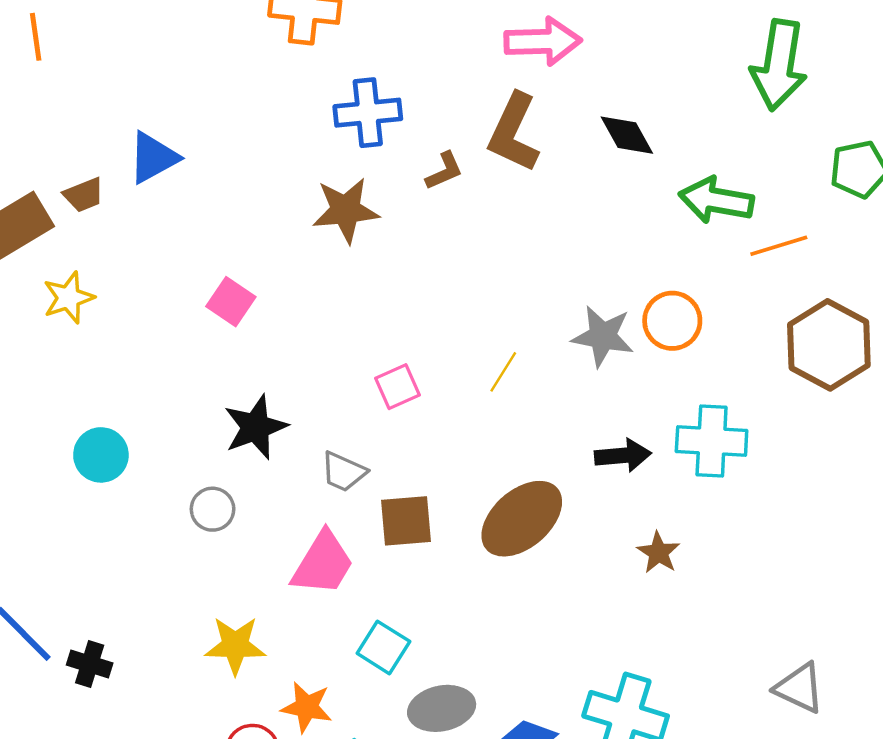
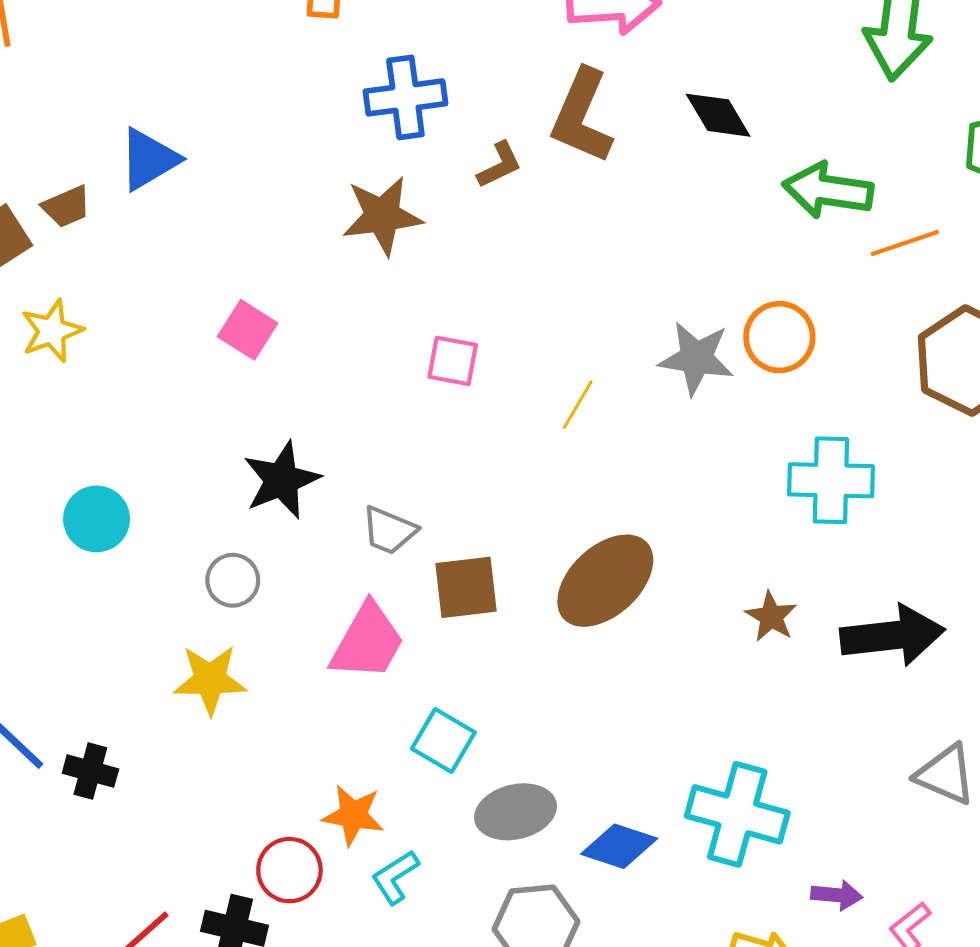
pink square: (398, 387) -> (453, 361), moved, turned 36
black arrow: (623, 455) -> (892, 636), moved, size x1.5
yellow star: (235, 645) -> (210, 680), moved

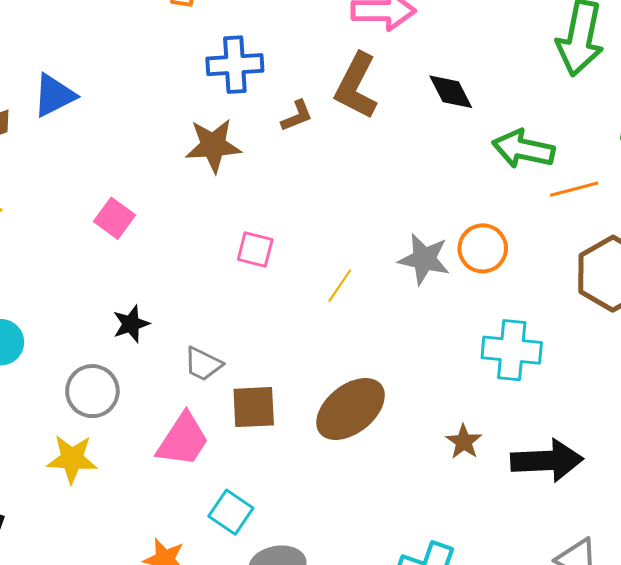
black star: (282, 480) -> (131, 324), size x0.7
gray circle: (233, 580) -> (92, 391), size x1.4

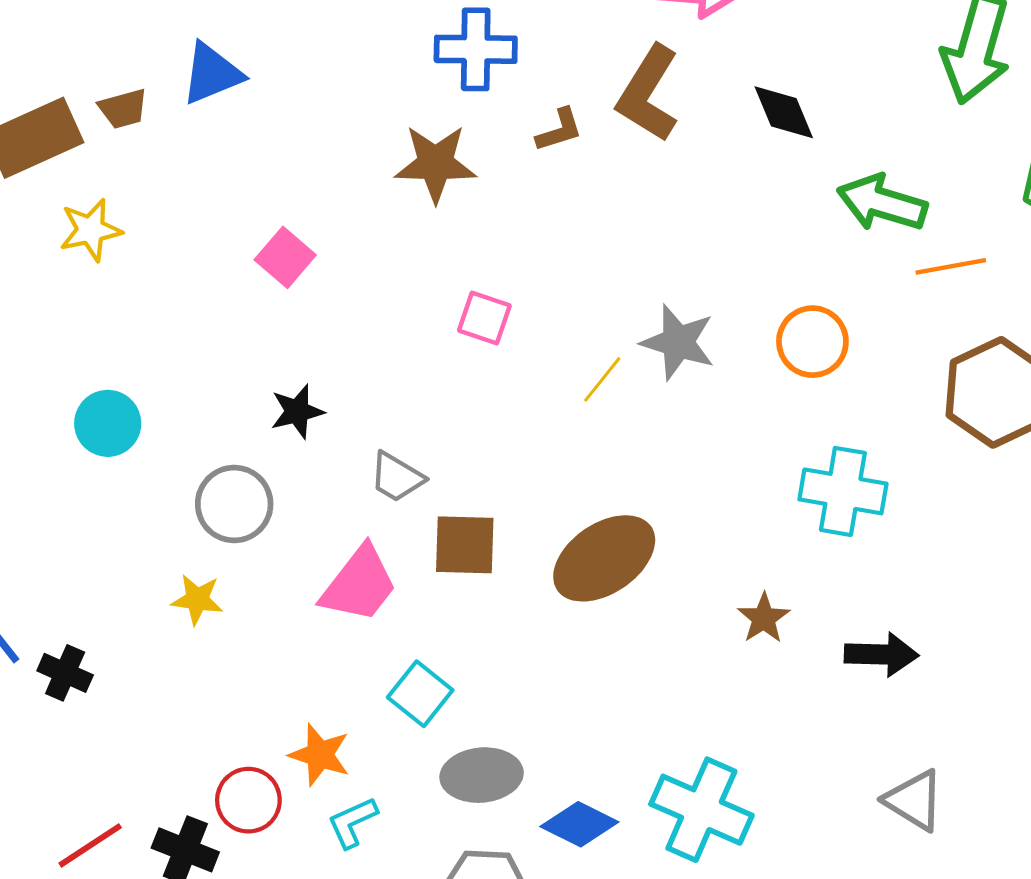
gray star: (424, 259) -> (678, 342), moved
yellow star: (72, 459) -> (197, 600), size x0.7
black arrow: (547, 461) -> (881, 654), size x0.7

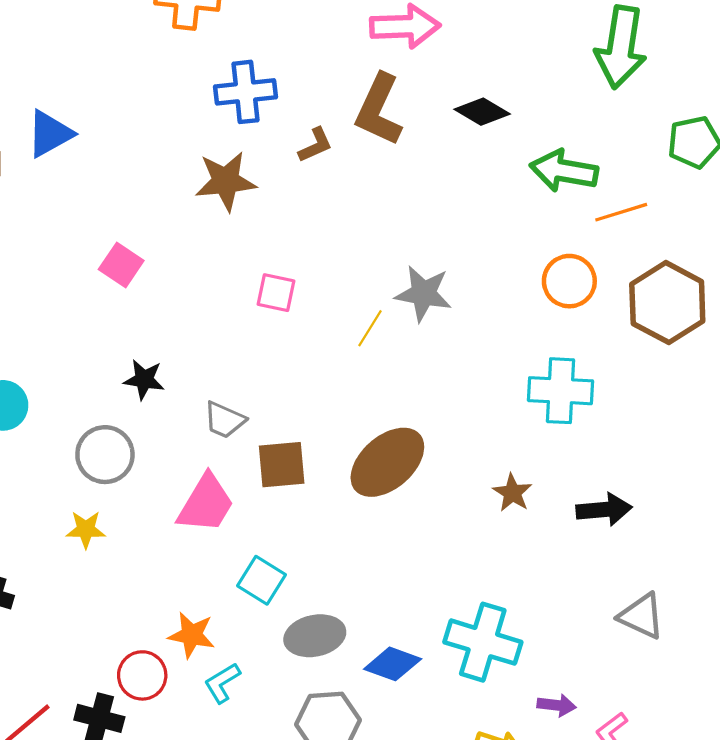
black diamond: (784, 112) -> (482, 112), turned -30
orange circle: (812, 342) -> (569, 281), moved
black star: (297, 411) -> (144, 380), turned 30

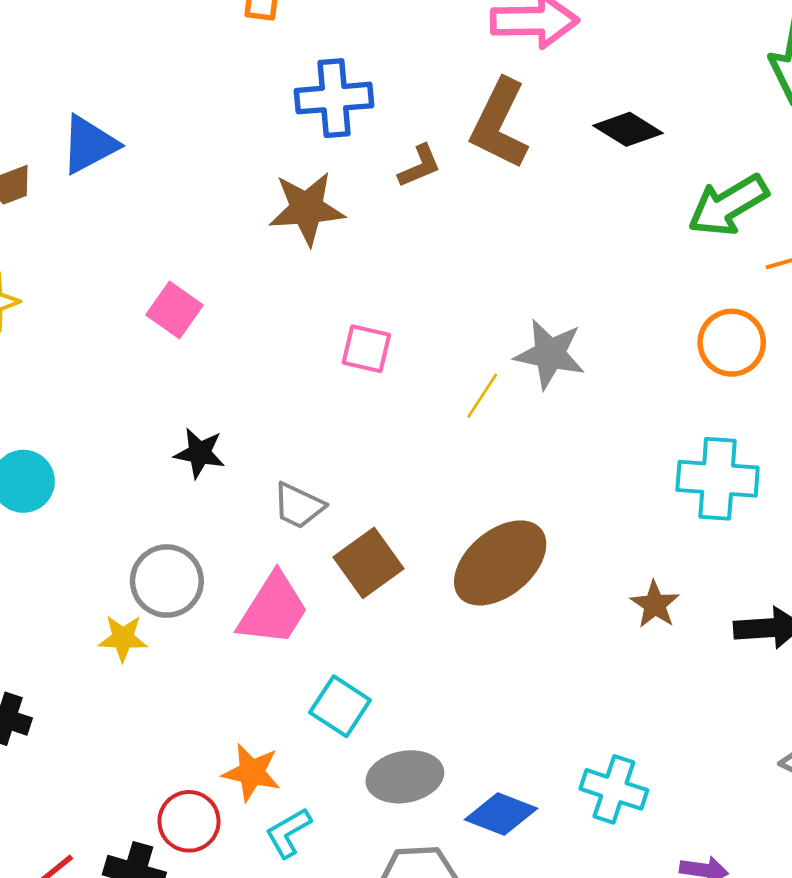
green arrow: (564, 171) -> (728, 205), turned -42
gray circle: (105, 455) -> (167, 581), moved
brown square: (282, 465) -> (368, 563), turned -32
cyan cross: (483, 642) -> (614, 789), size x0.7

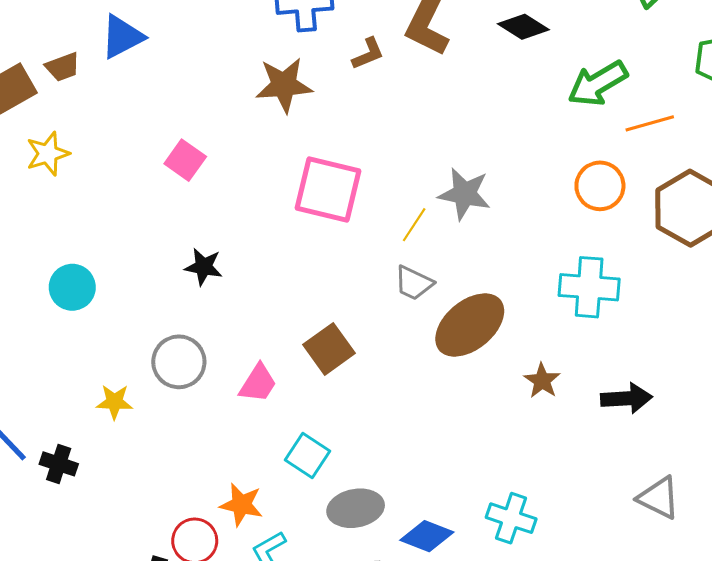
pink square: (366, 349) -> (328, 189), size x1.8
gray trapezoid: (299, 506) -> (414, 283), moved
brown ellipse: (500, 563) -> (470, 325), moved
pink trapezoid: (273, 609) -> (258, 383), size x0.7
yellow star: (123, 638) -> (115, 402), moved

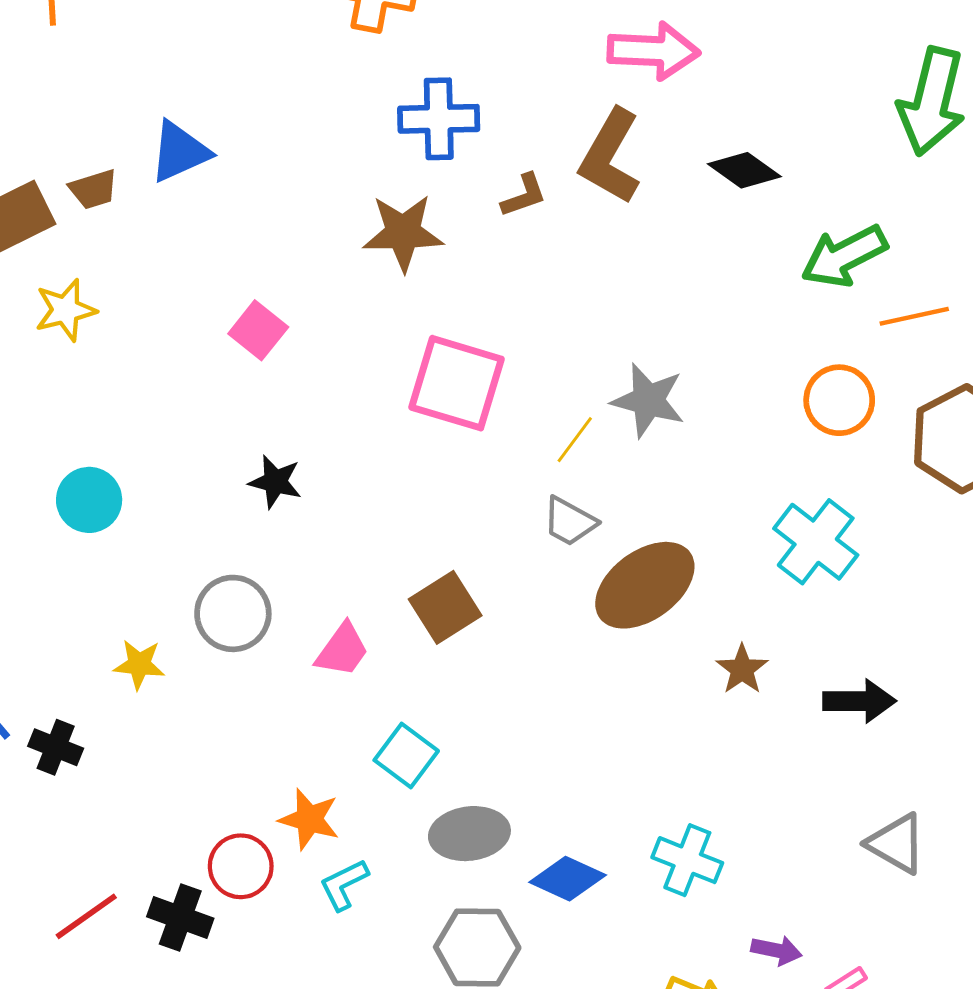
cyan cross: (589, 287) -> (816, 542), turned 30

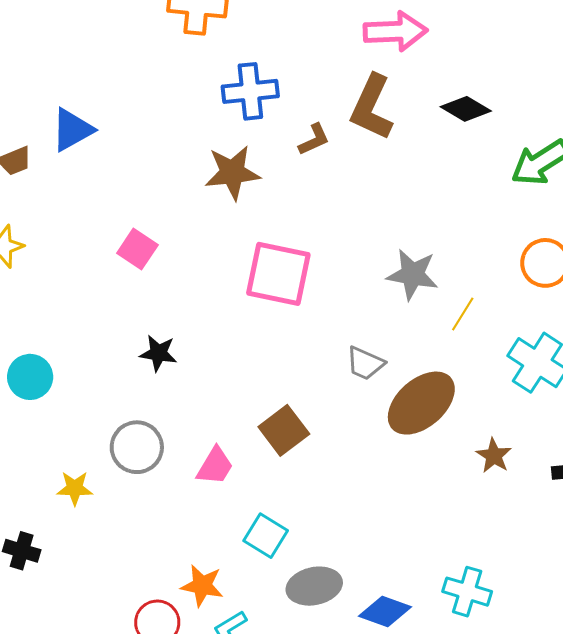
yellow line: (575, 440) -> (463, 314), moved

